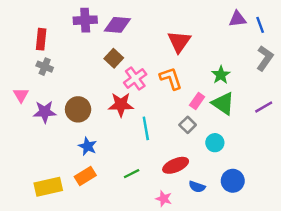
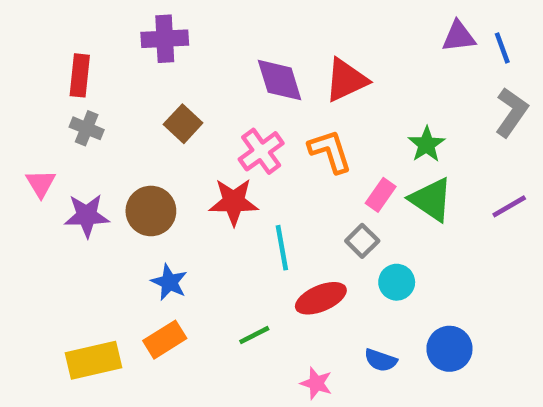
purple diamond: (117, 25) -> (280, 80), moved, turned 68
red triangle: (179, 42) -> (346, 80), turned 30
brown square: (114, 58) -> (183, 124), moved
cyan circle: (215, 143) -> (397, 282), moved
red ellipse: (176, 165) -> (321, 298), moved

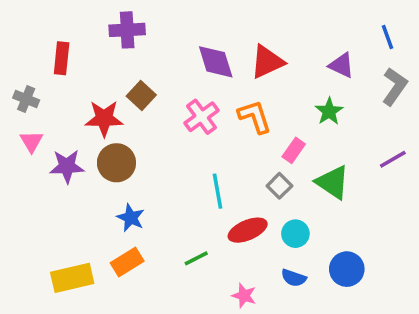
purple triangle: (459, 36) -> (341, 65), moved, turned 32
gray cross: (87, 128) -> (26, 99), moved
green triangle: (431, 200) -> (333, 182), moved
red star: (234, 202) -> (104, 118), moved
cyan circle: (397, 282) -> (295, 234), moved

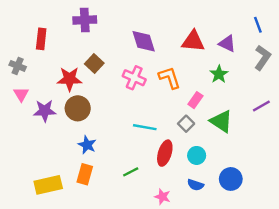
red triangle: (267, 62) -> (193, 41), moved, turned 30
pink cross: (202, 117) -> (134, 78), turned -30
cyan line: (217, 191) -> (145, 127), turned -70
red ellipse: (248, 230) -> (165, 153), turned -50
orange rectangle: (127, 262) -> (85, 174), turned -42

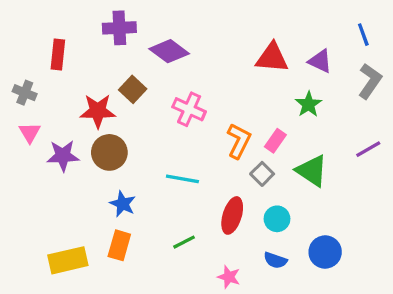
purple diamond: (144, 41) -> (169, 51), moved, turned -36
orange L-shape: (170, 78) -> (239, 141), moved, turned 45
cyan line: (145, 127) -> (182, 179), moved

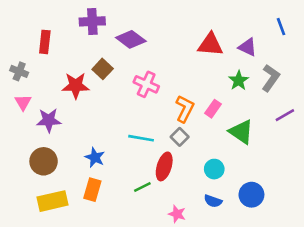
gray L-shape: (370, 81) -> (271, 78), moved
brown circle: (109, 152) -> (44, 161), moved
gray square: (262, 174) -> (180, 137), moved
red ellipse: (232, 215) -> (164, 166), moved

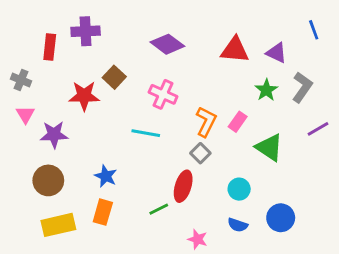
purple cross: (92, 21) -> (86, 31), moved
purple diamond: (131, 39) -> (167, 44), moved
cyan line: (141, 138) -> (146, 133), moved

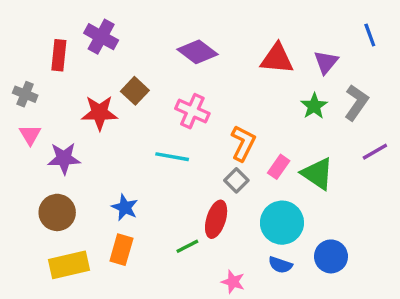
purple cross: (86, 31) -> (101, 37), turned 32
purple triangle: (276, 53) -> (326, 62), turned 45
pink rectangle: (238, 122) -> (279, 167), moved
cyan circle: (239, 189) -> (282, 223), size x1.6

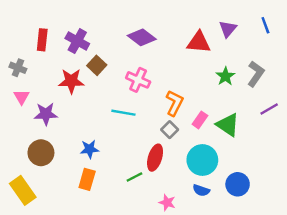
purple cross: (101, 37) -> (77, 41), moved
purple triangle: (326, 62) -> (228, 29), moved
blue star: (125, 207) -> (89, 149), turned -30
yellow rectangle: (69, 265) -> (23, 190), moved, turned 68

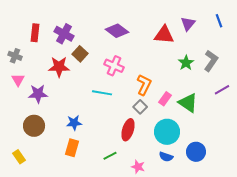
green line: (134, 177) -> (110, 156), moved
yellow rectangle: (23, 190) -> (19, 157), size x0.6

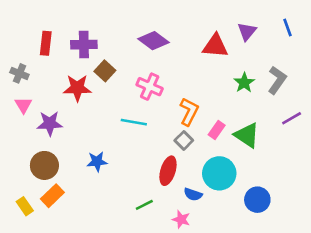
purple cross: (64, 34) -> (84, 45), turned -30
orange rectangle: (72, 148) -> (52, 196), moved, turned 30
blue semicircle: (166, 157) -> (193, 194), moved

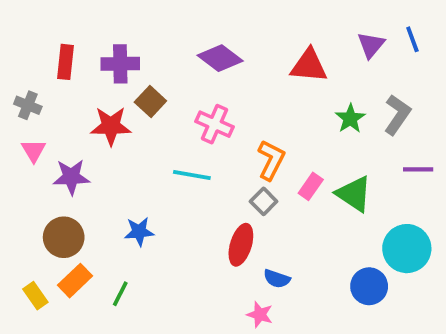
purple triangle: (247, 31) -> (371, 45), moved
purple line: (292, 118) -> (418, 169), turned 30
cyan circle: (219, 173) -> (407, 249), moved
green line: (144, 205) -> (120, 294), moved, turned -36

